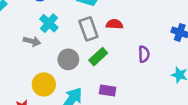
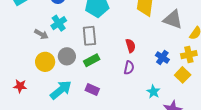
red semicircle: (114, 24) -> (131, 46), moved, turned 56
yellow circle: (44, 84) -> (45, 62), moved

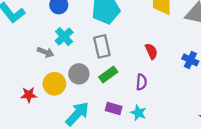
purple semicircle: (129, 68) -> (141, 82), moved
red star: (20, 86) -> (29, 95), moved
cyan star: (153, 92) -> (138, 113), moved

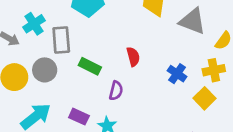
gray rectangle: (102, 46) -> (61, 40), moved
green rectangle: (108, 74) -> (90, 66), moved, turned 54

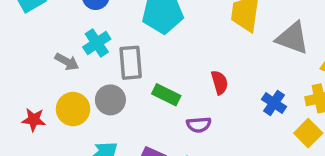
purple semicircle: (116, 91) -> (199, 125), turned 72

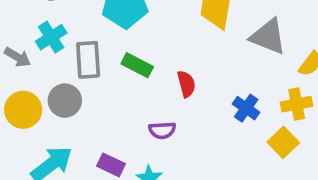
green rectangle: (166, 95) -> (137, 65), moved

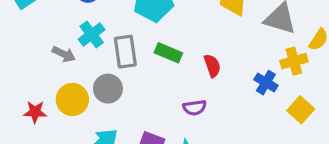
yellow cross: (297, 104) -> (294, 61), moved

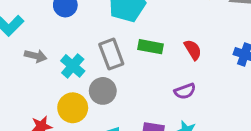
cyan cross: (92, 34) -> (73, 66), moved
gray arrow: (64, 54) -> (36, 56), moved

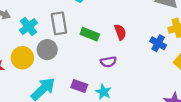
green rectangle: (150, 47) -> (90, 34), moved

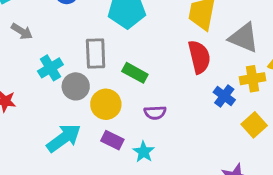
cyan cross: (28, 27) -> (50, 68), moved
red semicircle: (120, 32) -> (199, 57), moved, size x1.5
yellow circle: (22, 58) -> (106, 104), moved

